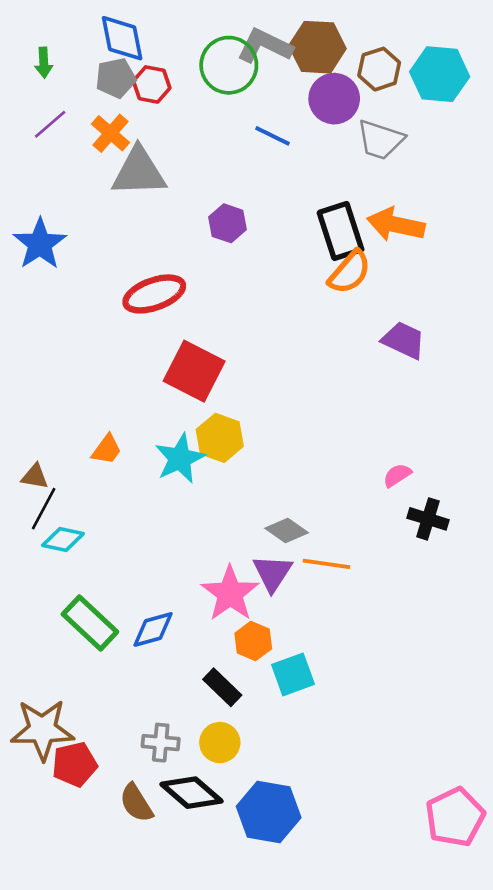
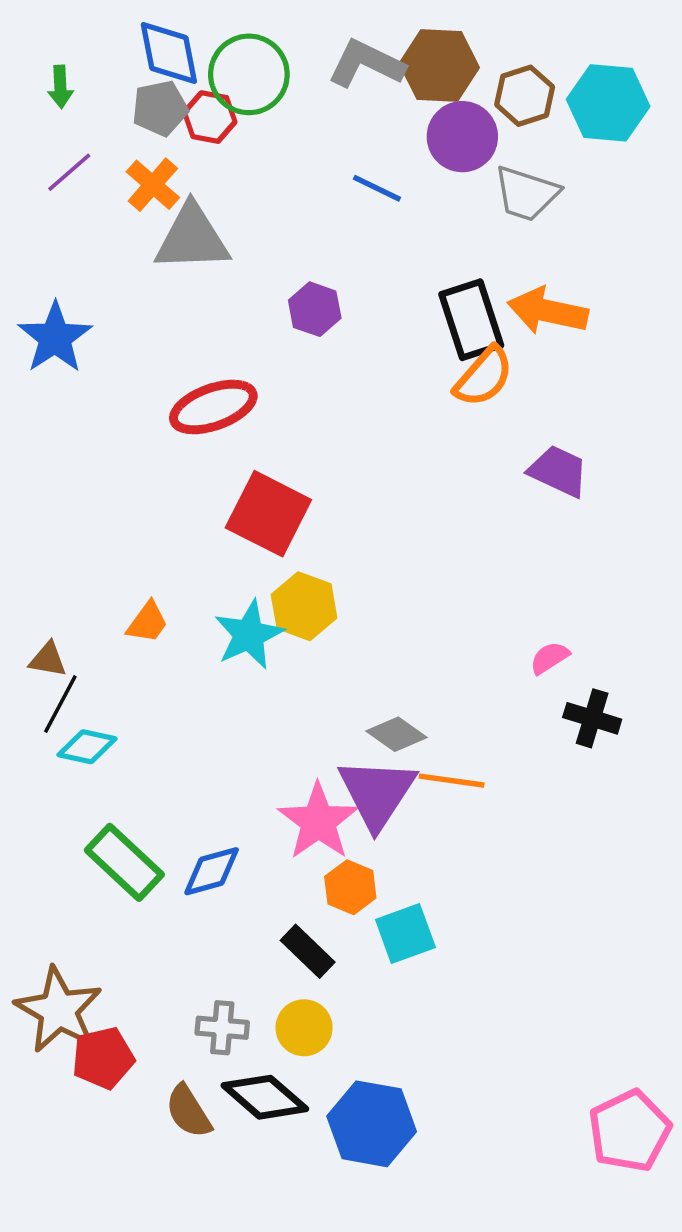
green circle: (229, 65) -> (249, 74), moved
purple triangle: (272, 573) -> (377, 793), size x1.4
brown star: (42, 730) -> (59, 1010), turned 30

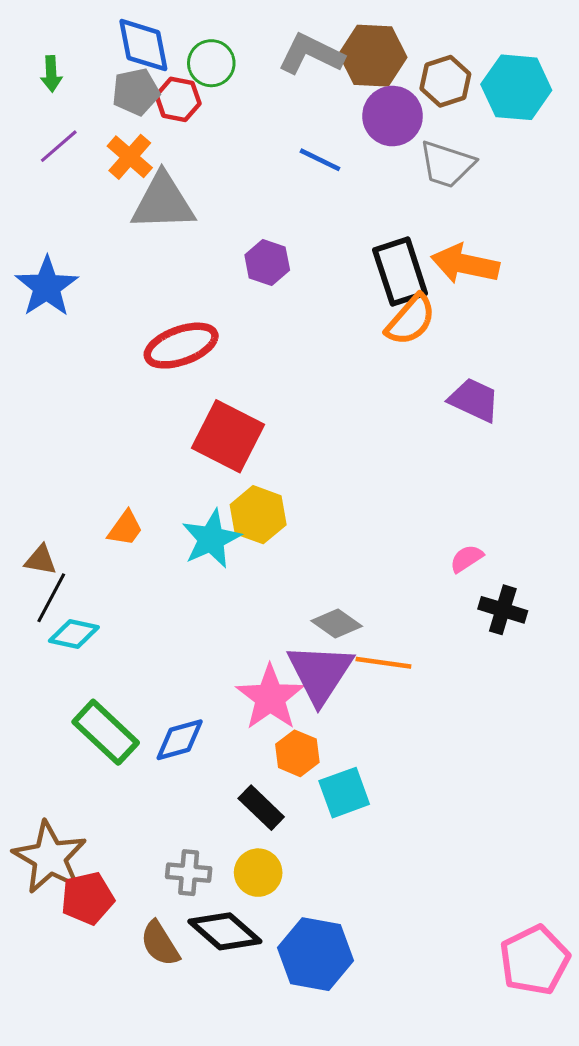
green circle: (249, 74) -> (211, 63), size x0.7

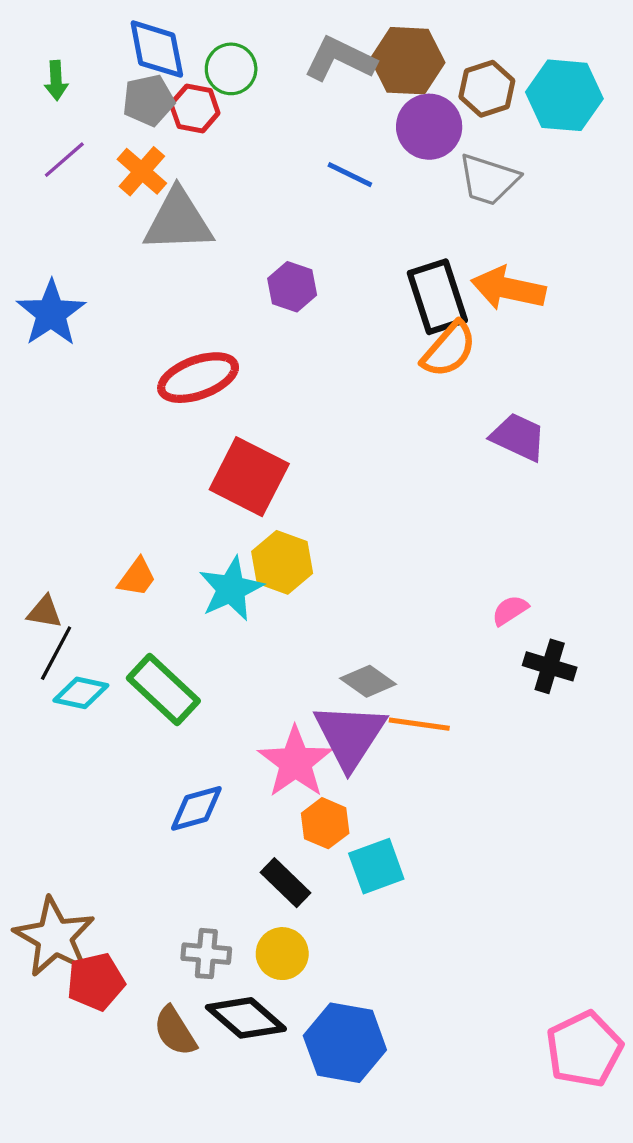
green rectangle: (106, 732) -> (163, 690), moved

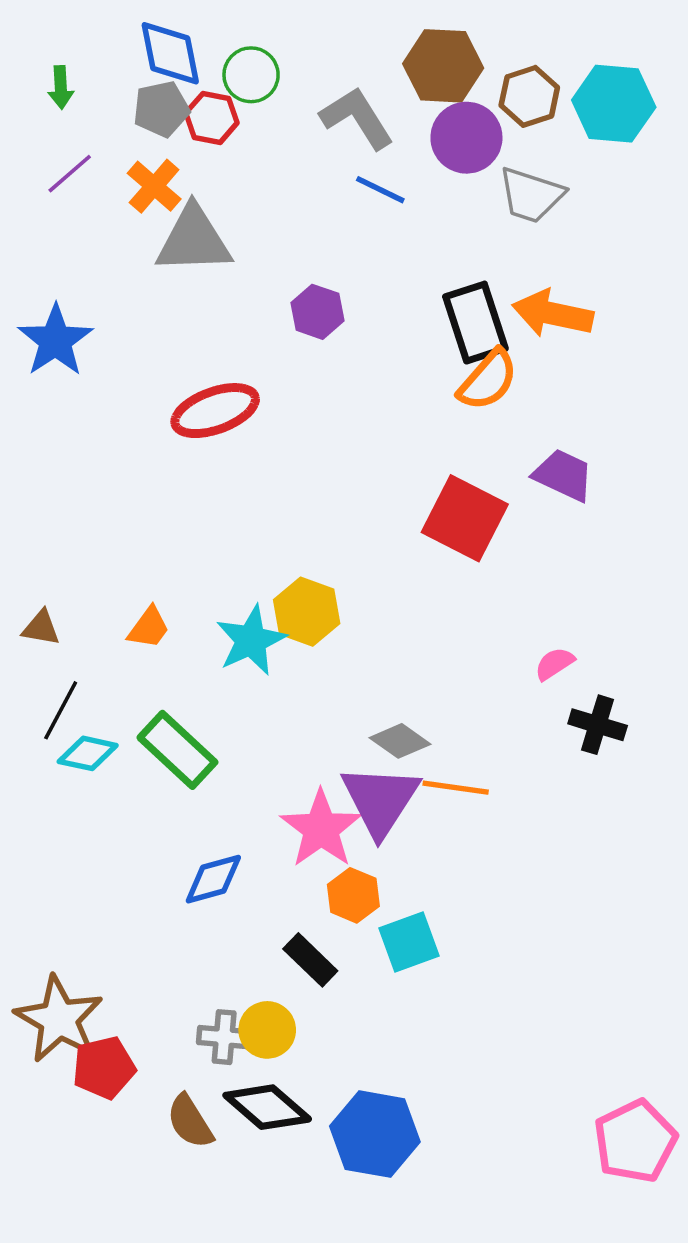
gray L-shape: (340, 59) -> (357, 118), moved, turned 32
red square: (249, 477) -> (465, 518), moved
brown triangle: (45, 612) -> (41, 628), moved
yellow circle: (282, 954) -> (267, 1030), moved

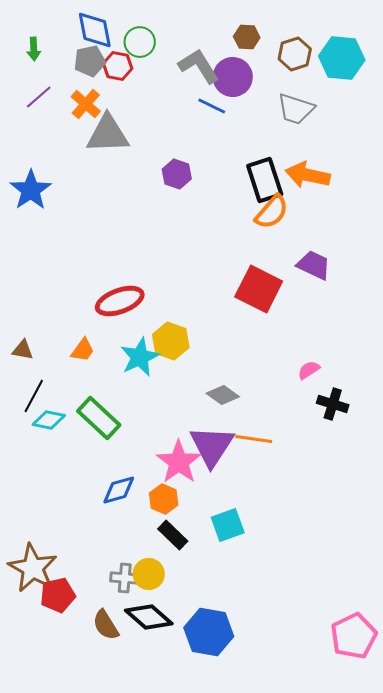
brown hexagon: (443, 66) -> (247, 37), size x0.6
purple circle: (466, 138) -> (233, 77), moved
red ellipse: (215, 411) -> (120, 301), moved
gray diamond: (400, 741) -> (223, 395), moved
orange hexagon: (353, 895) -> (164, 499), moved

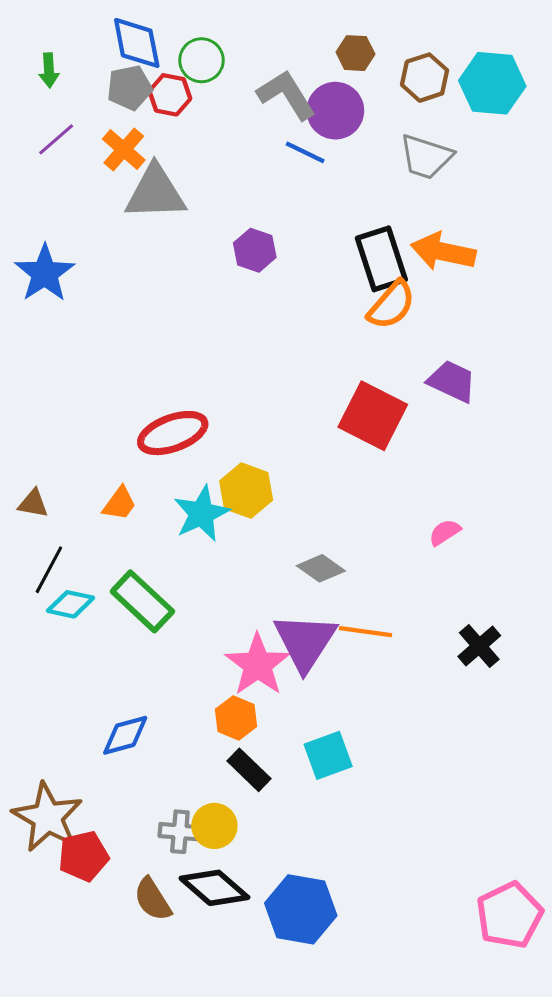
black cross: (333, 404) -> (479, 646), moved, turned 32
blue diamond: (119, 490) -> (125, 735), moved

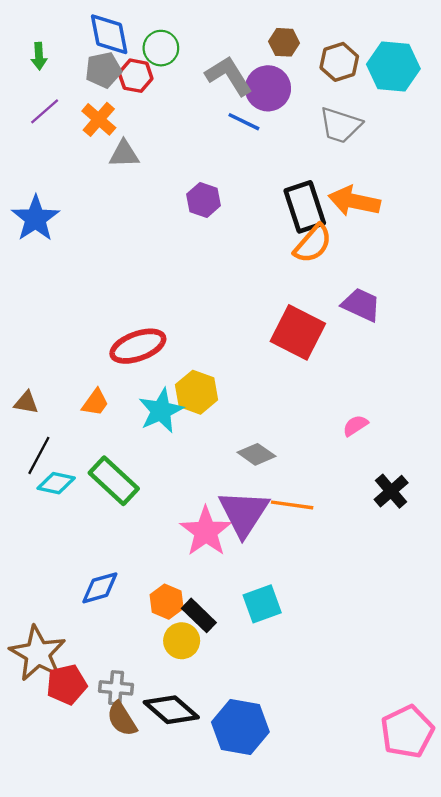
gray triangle: (155, 193) -> (124, 154), size x0.6
black cross: (479, 646) -> (391, 491), moved
orange hexagon: (236, 718) -> (167, 602), moved
yellow circle: (214, 826) -> (182, 641), moved
gray cross: (180, 832) -> (116, 688), moved

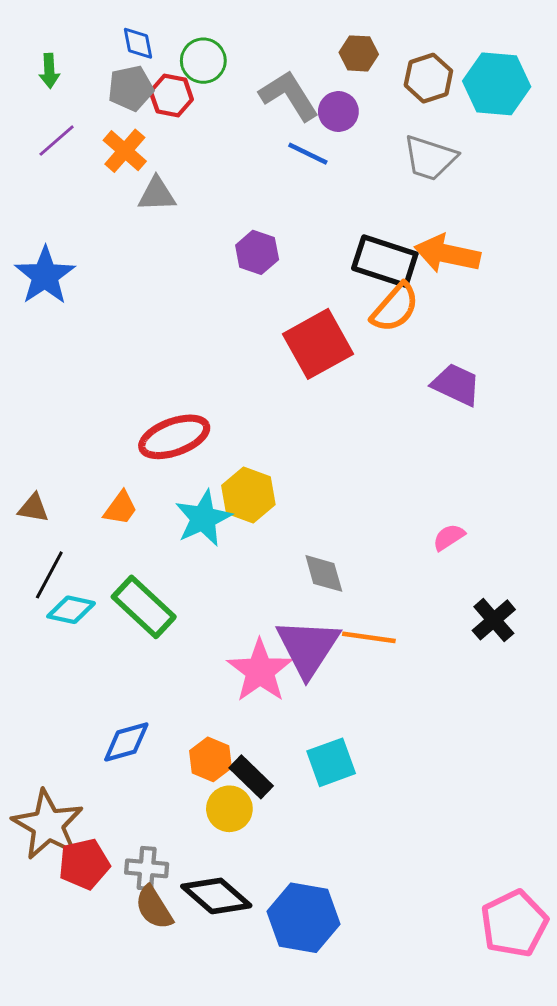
blue diamond: (109, 34) -> (138, 43), size x0.6
purple circle: (268, 88) -> (338, 111), size x0.7
black rectangle: (305, 207) -> (385, 261), turned -54
red square: (298, 332) -> (318, 344), moved, turned 34
gray diamond: (256, 454) -> (324, 573), turned 39

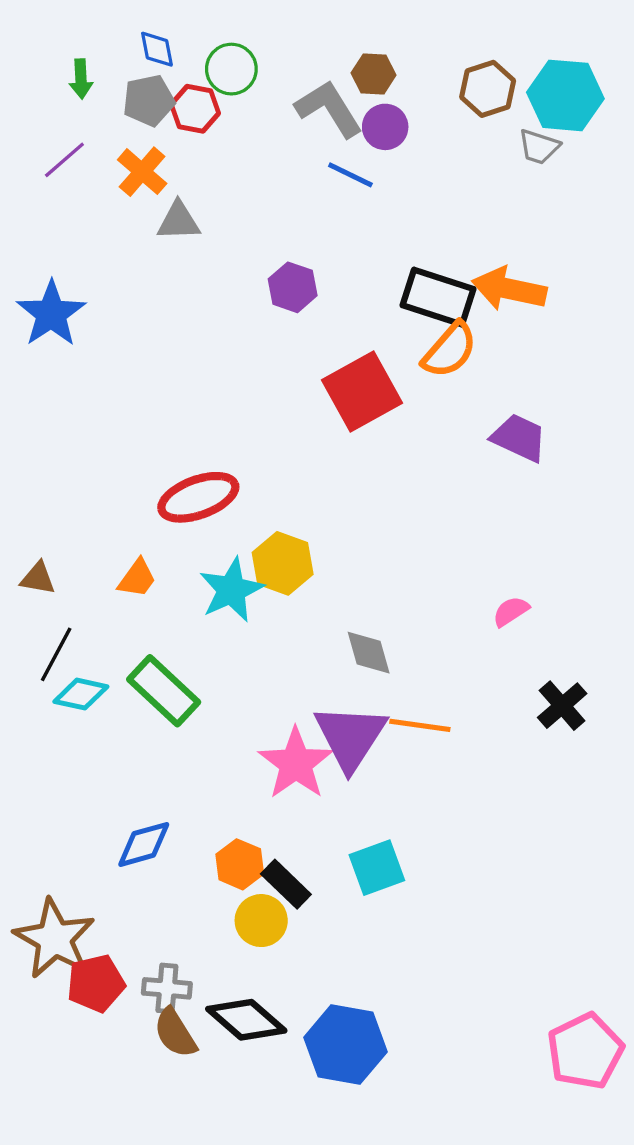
brown hexagon: (359, 53) -> (374, 74), moved
green arrow: (49, 71) -> (81, 79), moved
gray trapezoid: (430, 158) -> (539, 147), moved, size x0.7

